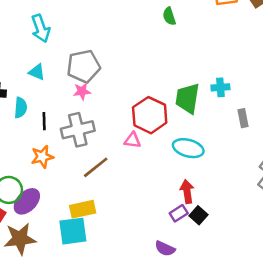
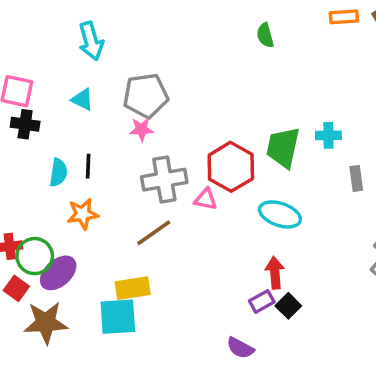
cyan semicircle: (21, 108) -> (58, 172), moved
gray cross: (78, 130) -> (164, 180), moved

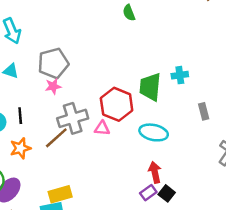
gray rectangle: (356, 178) -> (204, 111), moved
brown line: (154, 233) -> (56, 138), moved

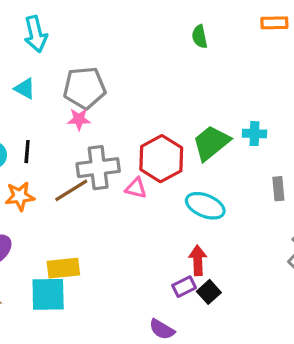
green trapezoid: (150, 87) -> (211, 143), turned 36

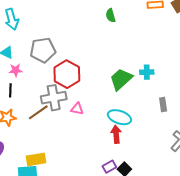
pink star: (79, 119) -> (16, 70), moved
red hexagon: (161, 159) -> (67, 74), moved
red arrow: (198, 260) -> (116, 134), moved

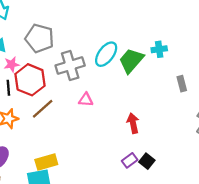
gray pentagon: (43, 50) -> (40, 38), turned 30
red hexagon: (67, 74) -> (30, 80), moved
gray cross: (54, 98) -> (70, 66), moved
cyan ellipse: (119, 117) -> (106, 54), moved, turned -65

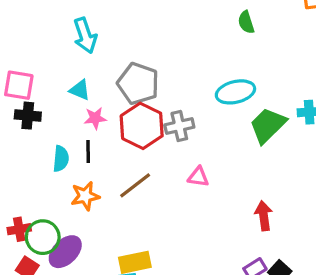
cyan ellipse: (106, 54) -> (235, 92), moved, turned 35
gray cross: (70, 66) -> (179, 126), size x0.7
red hexagon: (30, 80) -> (142, 126), moved

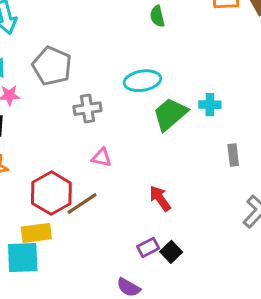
red hexagon: (142, 126) -> (51, 193), moved
brown line: (135, 185) -> (82, 204), moved
red arrow: (264, 216) -> (160, 198), turned -32

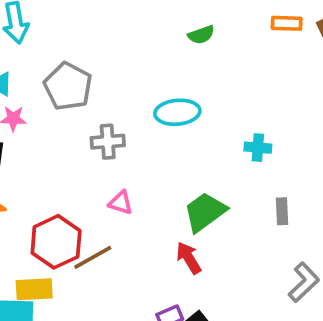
green semicircle: (157, 16) -> (201, 35), turned -100
green trapezoid: (170, 114) -> (205, 212), moved

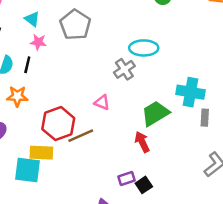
gray cross: (108, 142) -> (124, 69), moved, turned -35
cyan cross: (258, 148) -> (190, 92), moved, size x1.6

